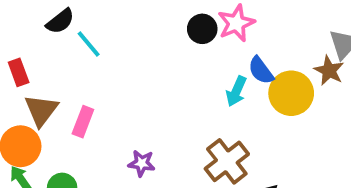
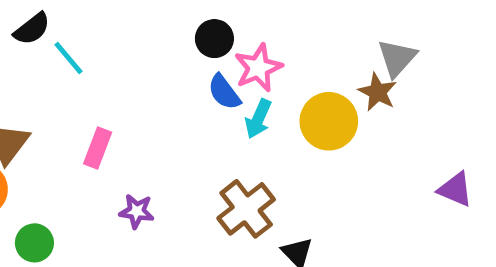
pink star: (236, 23) -> (258, 68), moved
blue semicircle: (261, 71) -> (224, 92), moved
pink rectangle: (83, 122) -> (98, 148), moved

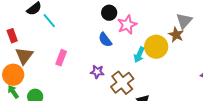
blue semicircle: (224, 92) -> (105, 40), moved
cyan arrow: (258, 119) -> (139, 55), moved
purple star: (137, 211) -> (97, 72), moved

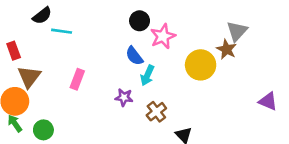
cyan line: (49, 21) -> (62, 31), turned -42
cyan arrow: (139, 55) -> (147, 75), moved
brown cross: (122, 83) -> (156, 112), size x0.7

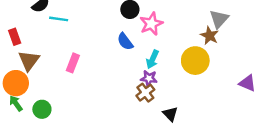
yellow circle: (201, 65) -> (195, 61), moved
cyan arrow: (147, 75) -> (152, 59), moved
purple star: (124, 97) -> (149, 78), moved

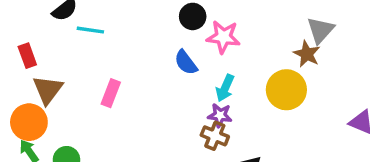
pink star: (151, 24) -> (223, 37), turned 30
brown cross: (145, 93) -> (215, 136), turned -30

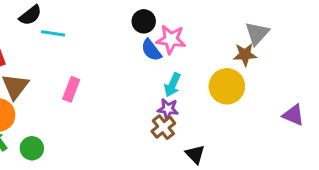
brown star: (307, 54) -> (245, 55), turned -30
blue semicircle: (186, 62) -> (151, 50), moved
brown cross: (215, 136) -> (163, 127), turned 30

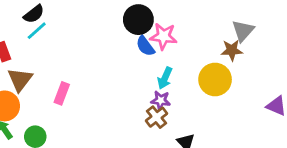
black circle: (144, 21) -> (138, 20), size x1.4
cyan line: (53, 33) -> (37, 31), moved, turned -50
pink rectangle: (71, 89) -> (62, 93), moved

